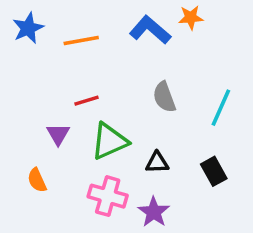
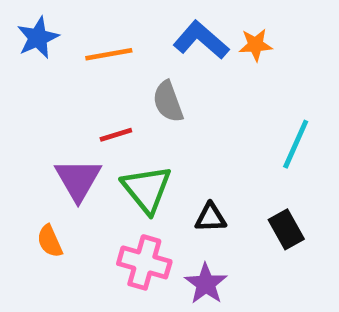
orange star: (191, 17) -> (255, 45), moved
gray semicircle: (164, 97) -> (168, 102), moved
purple triangle: (58, 134) -> (78, 180), size x1.5
green triangle: (109, 141) -> (147, 189), turned -45

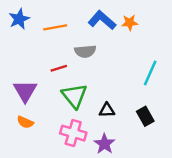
gray semicircle: (168, 102) -> (85, 51), turned -75
purple triangle: (78, 180) -> (25, 91), moved
orange semicircle: (50, 241) -> (25, 122), turned -42

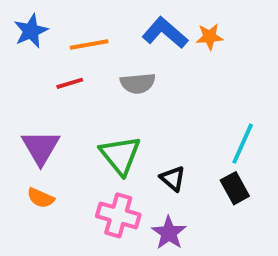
red line: (59, 68) -> (70, 83), moved
cyan line: (150, 73) -> (243, 144), moved
black triangle: (107, 110) -> (173, 178), turned 42

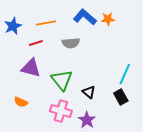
blue star: (31, 31) -> (13, 26), moved
purple triangle: (41, 147) -> (31, 68), moved, turned -45

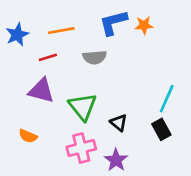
blue L-shape: (85, 17) -> (113, 23), turned -55
pink cross: (61, 111) -> (81, 148), turned -30

